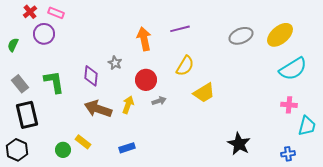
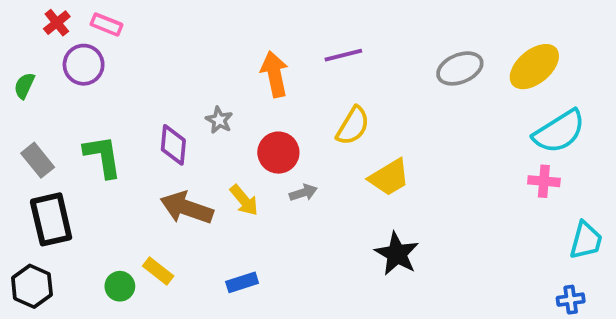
yellow arrow: (128, 105) -> (244, 200), turned 120
pink cross: (289, 105) -> (544, 181), moved
black star: (239, 144) -> (397, 254), moved
blue cross: (288, 154) -> (571, 300), moved

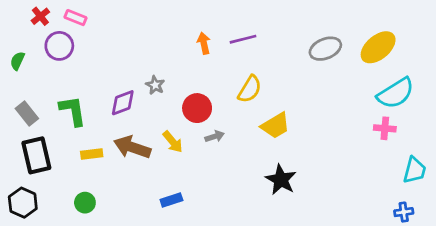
orange arrow: (275, 74) -> (204, 43), moved, size x0.7
purple diamond: (173, 145) -> (123, 103), turned 64
yellow rectangle: (158, 271) -> (92, 154), moved, turned -45

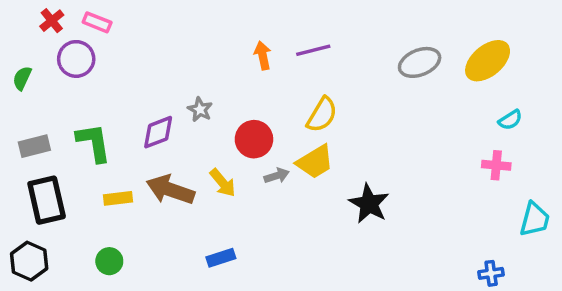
cyan semicircle: (396, 93) -> (510, 120), size x0.5
gray rectangle: (27, 113) -> (34, 146), turned -65
yellow trapezoid: (275, 126) -> (315, 162), moved
black star: (281, 180) -> (369, 204), moved
blue cross: (404, 212) -> (491, 273), moved

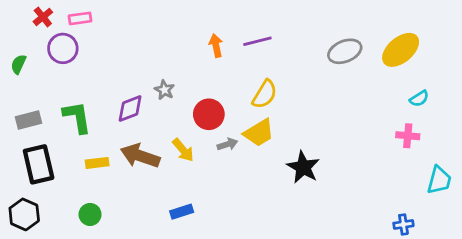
pink rectangle: (97, 22) -> (80, 18), turned -30

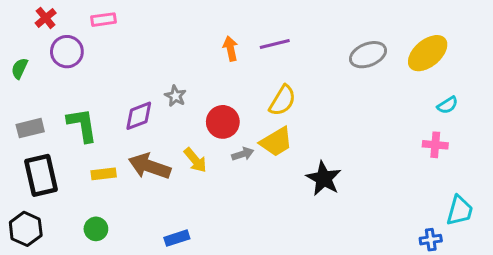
pink rectangle: (80, 18) -> (104, 20), moved
cyan trapezoid: (439, 180) -> (460, 211), moved
blue rectangle: (182, 212) -> (177, 238), moved

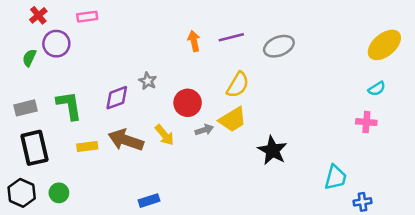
yellow ellipse: (428, 53) -> (384, 45), moved
gray ellipse: (368, 55) -> (279, 46), moved
green semicircle: (20, 68) -> (29, 58), moved
cyan trapezoid: (460, 211) -> (335, 177), moved
green circle: (96, 229) -> (59, 193), moved

